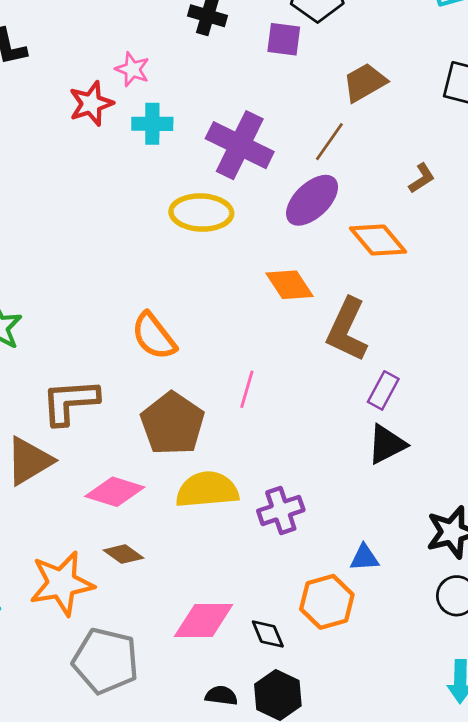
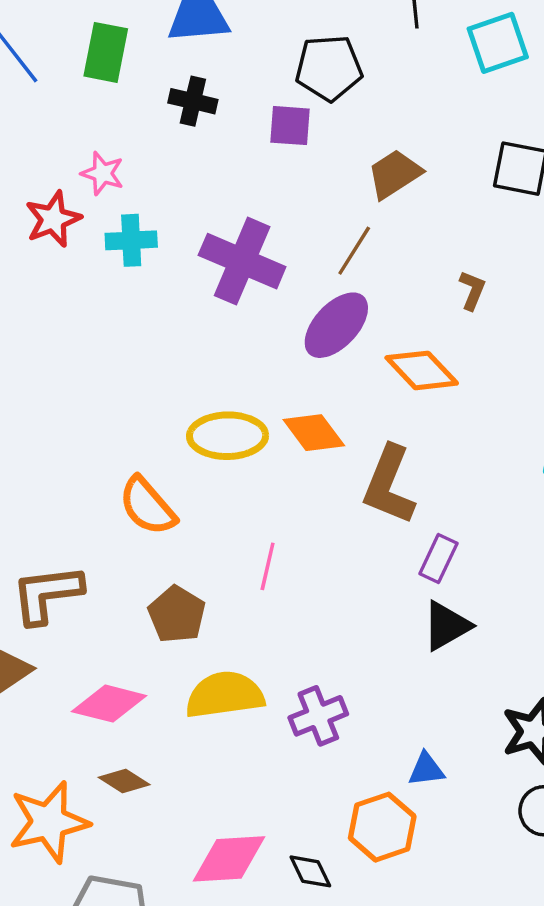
brown L-shape: (422, 178) -> (472, 290), turned -32
yellow ellipse: (201, 213) -> (228, 436), moved
brown pentagon: (173, 424) -> (177, 614), size x0.7

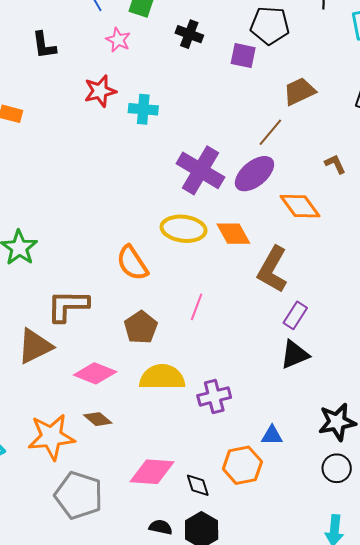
pink star: (103, 173) -> (118, 40), moved
purple cross: (242, 261) -> (200, 170), moved
brown L-shape: (472, 290) -> (335, 164), turned -55

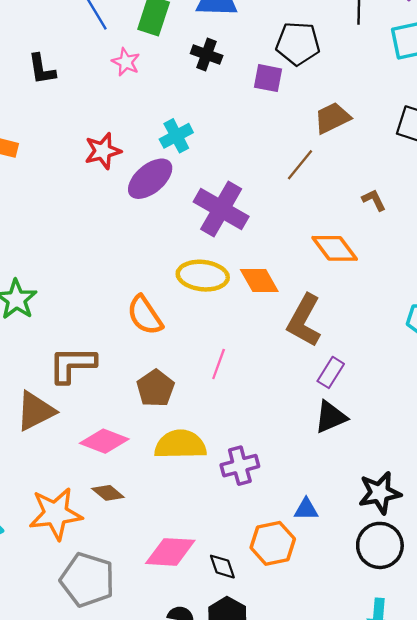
red star: (100, 91) -> (103, 151), moved
cyan cross: (143, 109) -> (176, 136), moved, turned -32
purple ellipse: (254, 174) -> (150, 179), moved
black circle: (337, 468) -> (380, 545), size x1.4

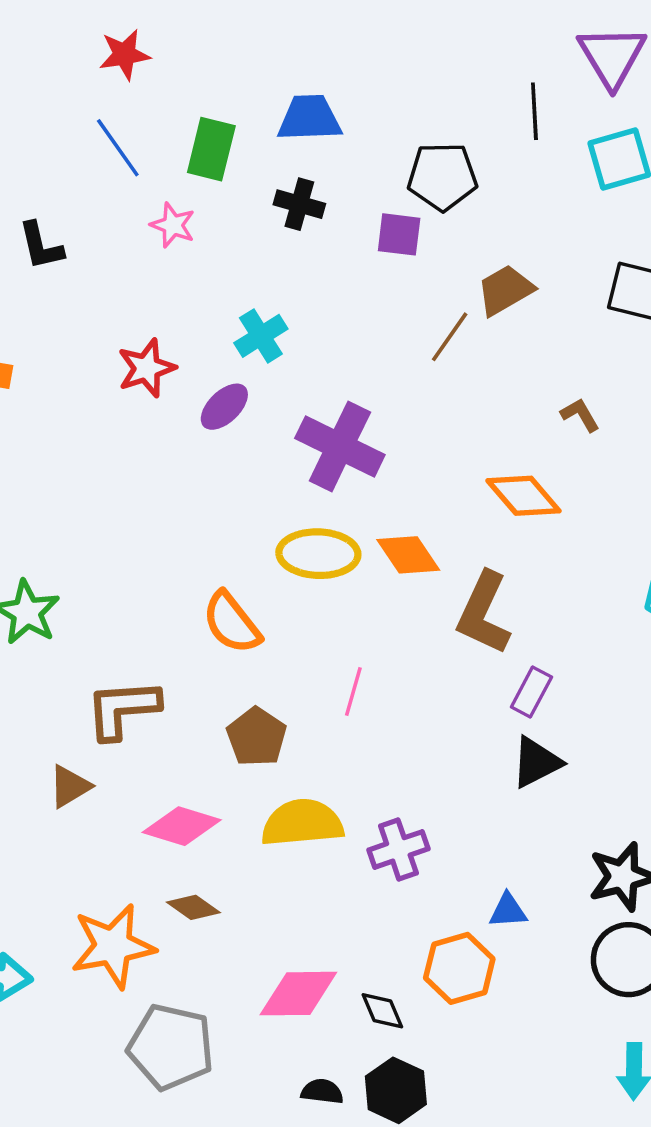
brown line: (300, 165) -> (450, 337), moved
purple ellipse: (150, 179) -> (224, 407), size x0.7
brown triangle: (35, 411) -> (70, 786), size x0.7

